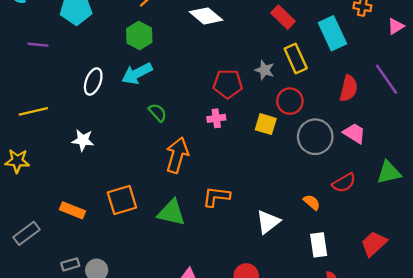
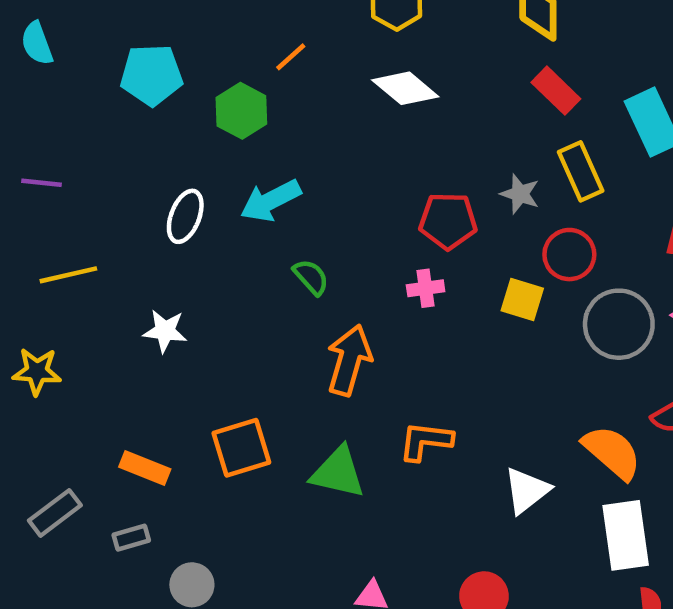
green hexagon: (139, 36) -> (241, 111), moved
purple line: (38, 45) -> (41, 183), moved
orange semicircle: (312, 202) -> (612, 452), size x1.8
white rectangle: (319, 245) -> (626, 535), size x1.4
gray rectangle: (70, 264) -> (131, 538), moved

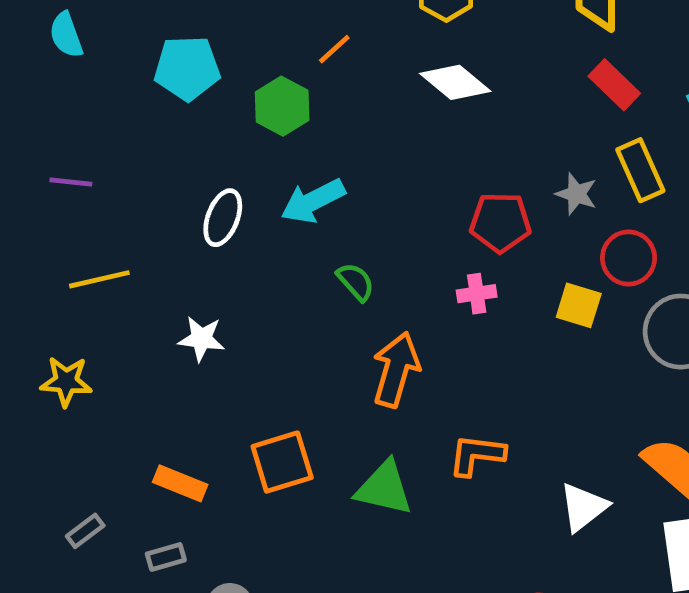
gray rectangle: (55, 513) -> (85, 531), size x0.7

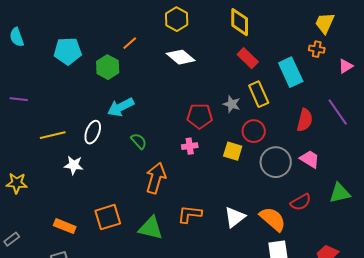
white ellipse: (223, 218) -> (93, 132), moved
yellow line: (99, 279) -> (53, 135), moved
white triangle: (583, 507) -> (235, 217), moved
gray rectangle: (85, 531) -> (12, 239), moved

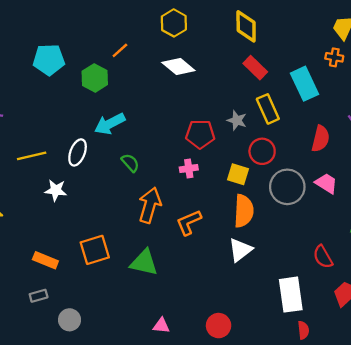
red semicircle: (301, 202) -> (323, 257), moved, turned 90
orange L-shape: (190, 214) -> (189, 222), moved, turned -30
orange semicircle: (273, 219) -> (244, 211), moved, turned 52

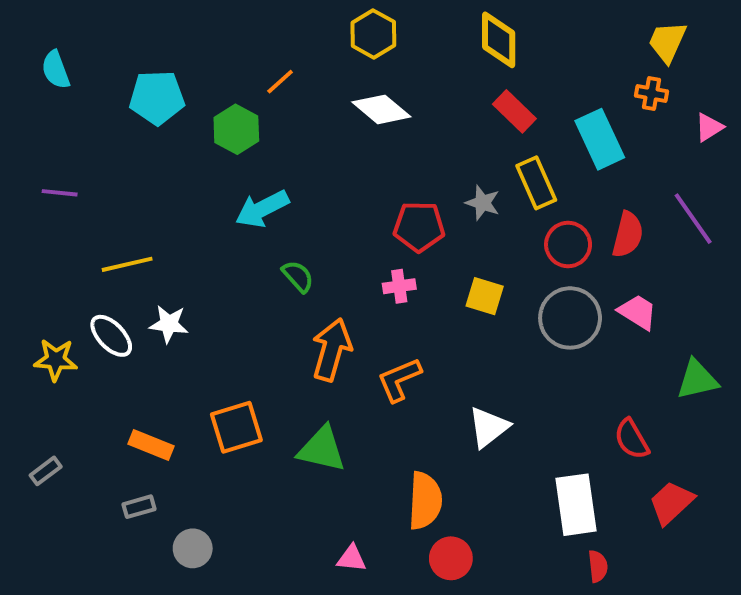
red circle: (262, 151) -> (568, 244), moved
white ellipse: (78, 152) -> (111, 336), moved, turned -65
orange semicircle: (244, 211) -> (425, 501), moved

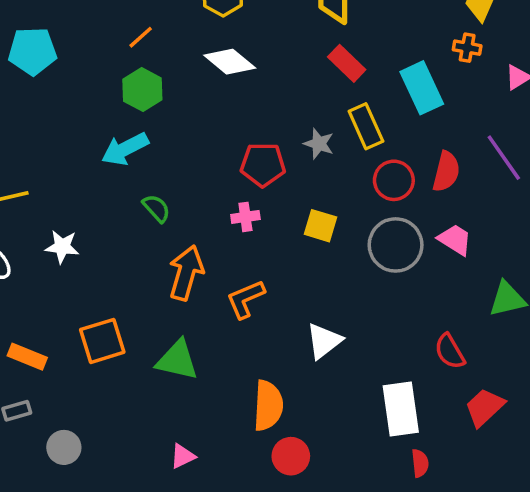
green hexagon: (236, 129) -> (142, 90), moved
white star: (169, 324) -> (62, 247), moved
pink triangle: (352, 558) -> (183, 456), moved, turned -32

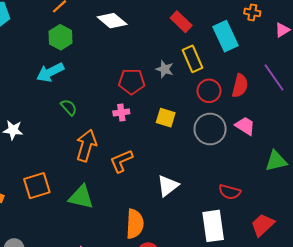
red semicircle: (450, 351) -> (230, 192), moved, turned -45

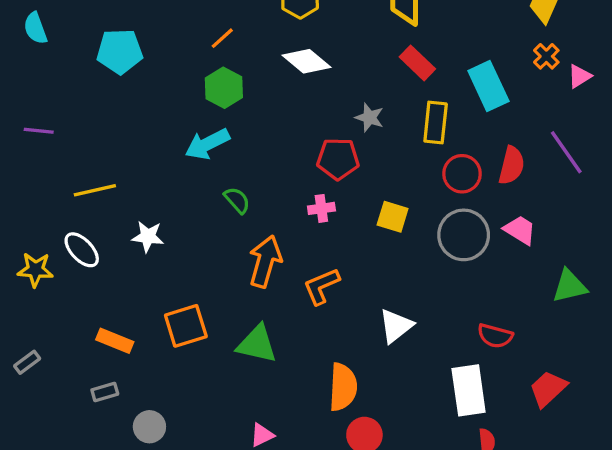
orange cross: (252, 12) -> (546, 56), moved, turned 35
yellow rectangle: (193, 59) -> (436, 122), turned 30
gray star: (165, 69) -> (369, 118), moved

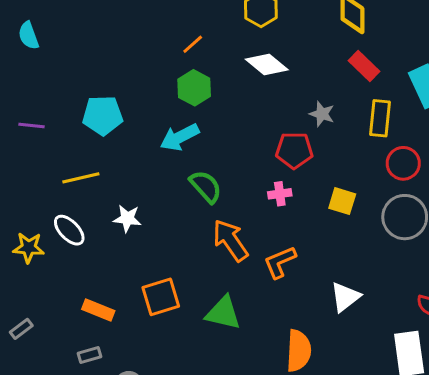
cyan pentagon: (120, 51) -> (103, 115), moved
green semicircle: (237, 200) -> (206, 187), size x1.4
orange arrow: (265, 261) -> (230, 240), turned -51

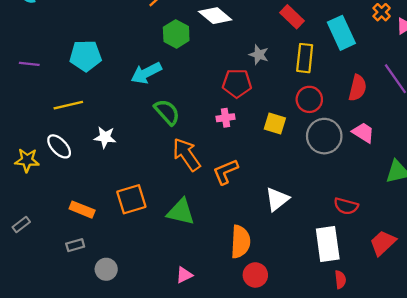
green hexagon: (194, 88) -> (176, 34), moved
red circle: (403, 163) -> (309, 99), moved

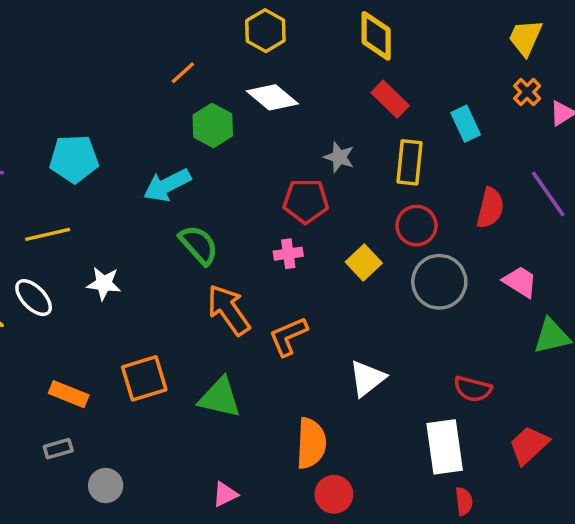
cyan rectangle: (341, 33) -> (466, 124), size x0.7
yellow square: (275, 123) -> (364, 262), turned 30
pink trapezoid: (363, 133) -> (520, 282), moved

